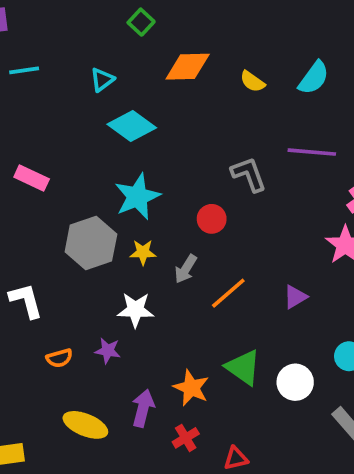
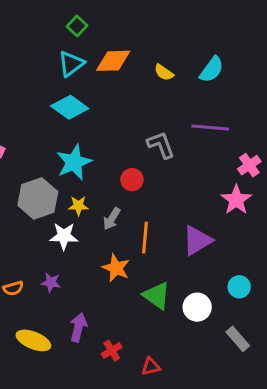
cyan triangle: (102, 80) -> (71, 64), moved, size x1.4
orange line: (228, 293) -> (145, 238), turned -44
purple triangle: (295, 297) -> (197, 240), size x1.6
white star: (136, 310) -> (64, 236), moved
orange star: (191, 388) -> (116, 268), moved

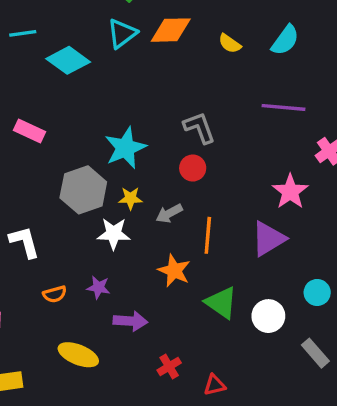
cyan diamond: (70, 107) -> (68, 60), moved
gray L-shape: (161, 145) -> (199, 128), moved
pink star: (236, 200) -> (290, 192), moved
gray arrow: (112, 219) -> (169, 213), turned 30
purple arrow: (78, 327) -> (130, 321), moved, turned 80

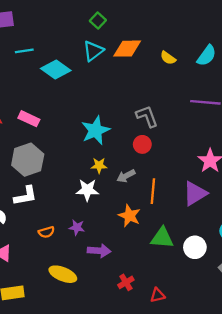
gray hexagon: (83, 190) -> (28, 160), moved
white L-shape: (24, 242) -> (25, 196), turned 95
green triangle: (221, 303) -> (162, 238), turned -30

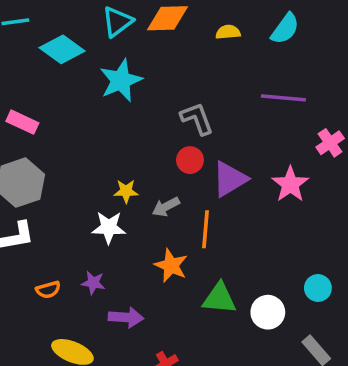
yellow semicircle: (168, 58) -> (228, 32), turned 140
cyan star: (96, 130) -> (121, 81), moved
purple triangle: (195, 194) -> (230, 179), moved

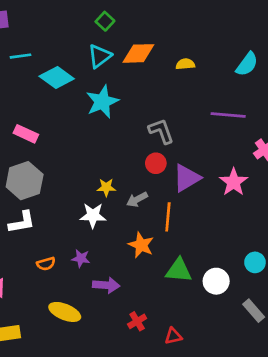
cyan semicircle: (285, 29) -> (247, 64), moved

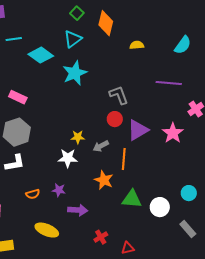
orange diamond: (138, 53) -> (106, 23), moved, turned -75

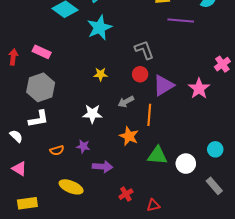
purple line: (169, 83) -> (181, 20), moved
yellow star: (78, 137) -> (101, 74), moved

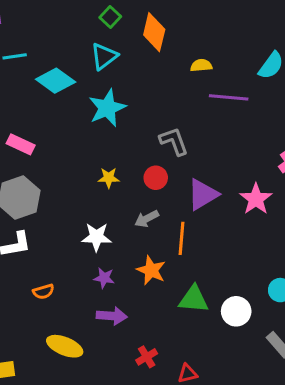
red circle: (140, 74) -> (156, 178), moved
purple star: (83, 146) -> (104, 278), moved

